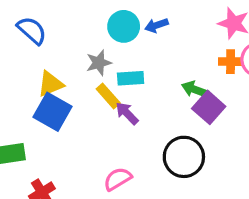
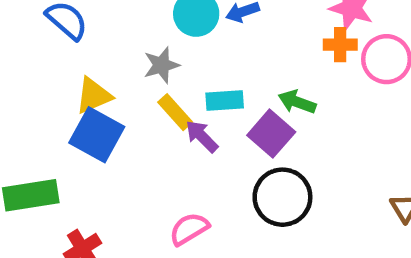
orange cross: (231, 62) -> (340, 45), moved
cyan rectangle: (131, 78) -> (225, 100), moved
purple square: (209, 107) -> (271, 134), moved

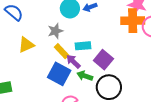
orange cross: (340, 45) -> (133, 21), size x1.6
green arrow: (297, 102) -> (85, 76), moved
blue square: (97, 135) -> (59, 74), moved

